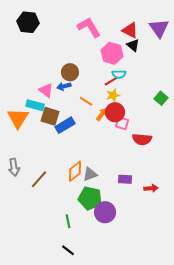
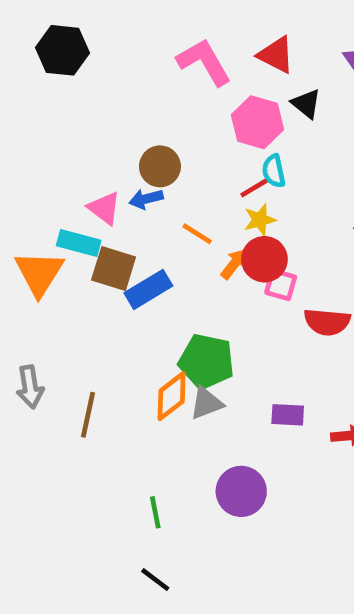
red triangle: (130, 30) -> (276, 55), moved
cyan semicircle: (119, 74) -> (274, 171), turned 80
brown line: (39, 179) -> (88, 415), turned -30
green pentagon: (90, 198) -> (206, 361), moved

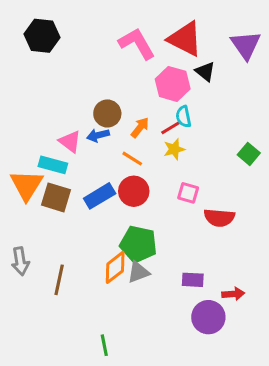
red triangle: (276, 55) -> (185, 39), size x1.4
red circle: (264, 259) -> (134, 191), moved
orange arrow: (234, 264) -> (140, 127), moved
brown square: (114, 269) -> (56, 197), moved
purple circle: (241, 491) -> (208, 317), moved

